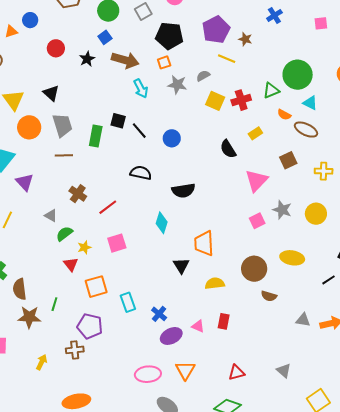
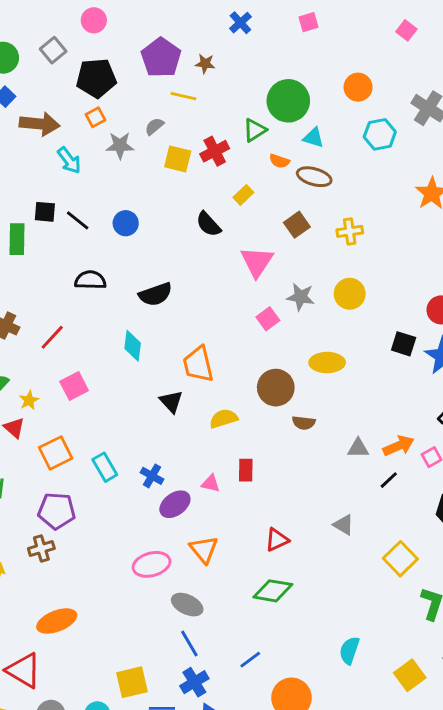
black line: (328, 280) -> (389, 480), moved

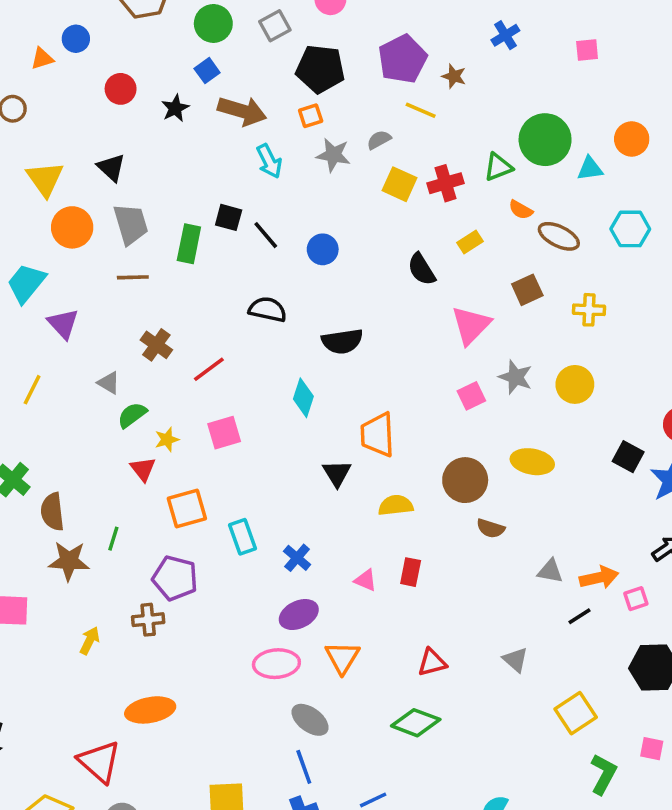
cyan hexagon: (380, 134) -> (630, 229), moved
cyan triangle: (313, 138) -> (590, 169), moved, turned -35
purple ellipse: (175, 504) -> (299, 615), moved

